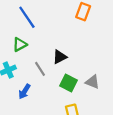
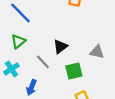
gray triangle: (92, 82) -> (97, 52), moved
green square: (69, 83) -> (74, 71), turned -30

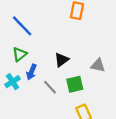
gray line: (43, 62) -> (50, 87), moved
blue arrow: (31, 87) -> (31, 72), moved

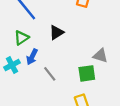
black triangle: (62, 60) -> (56, 33), moved
green square: (75, 84) -> (87, 73), moved

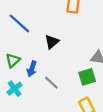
green triangle: (21, 38) -> (13, 60), moved
cyan cross: (12, 65) -> (15, 89), moved

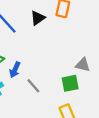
black triangle: (52, 42) -> (38, 18), moved

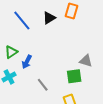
gray line: (33, 86) -> (43, 85), moved

